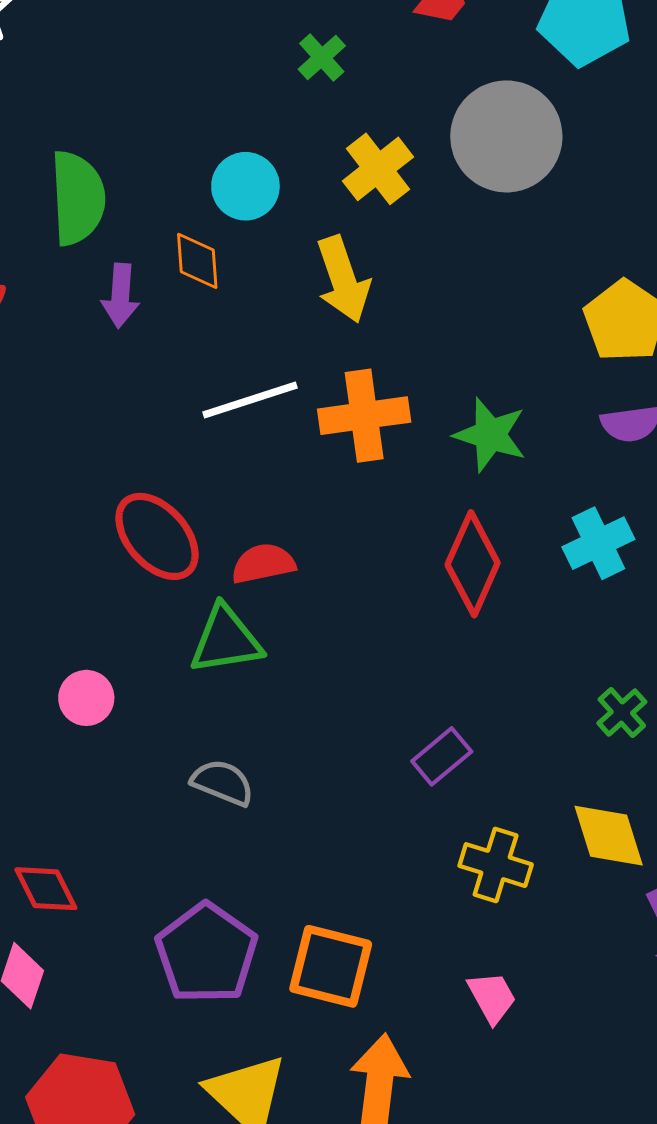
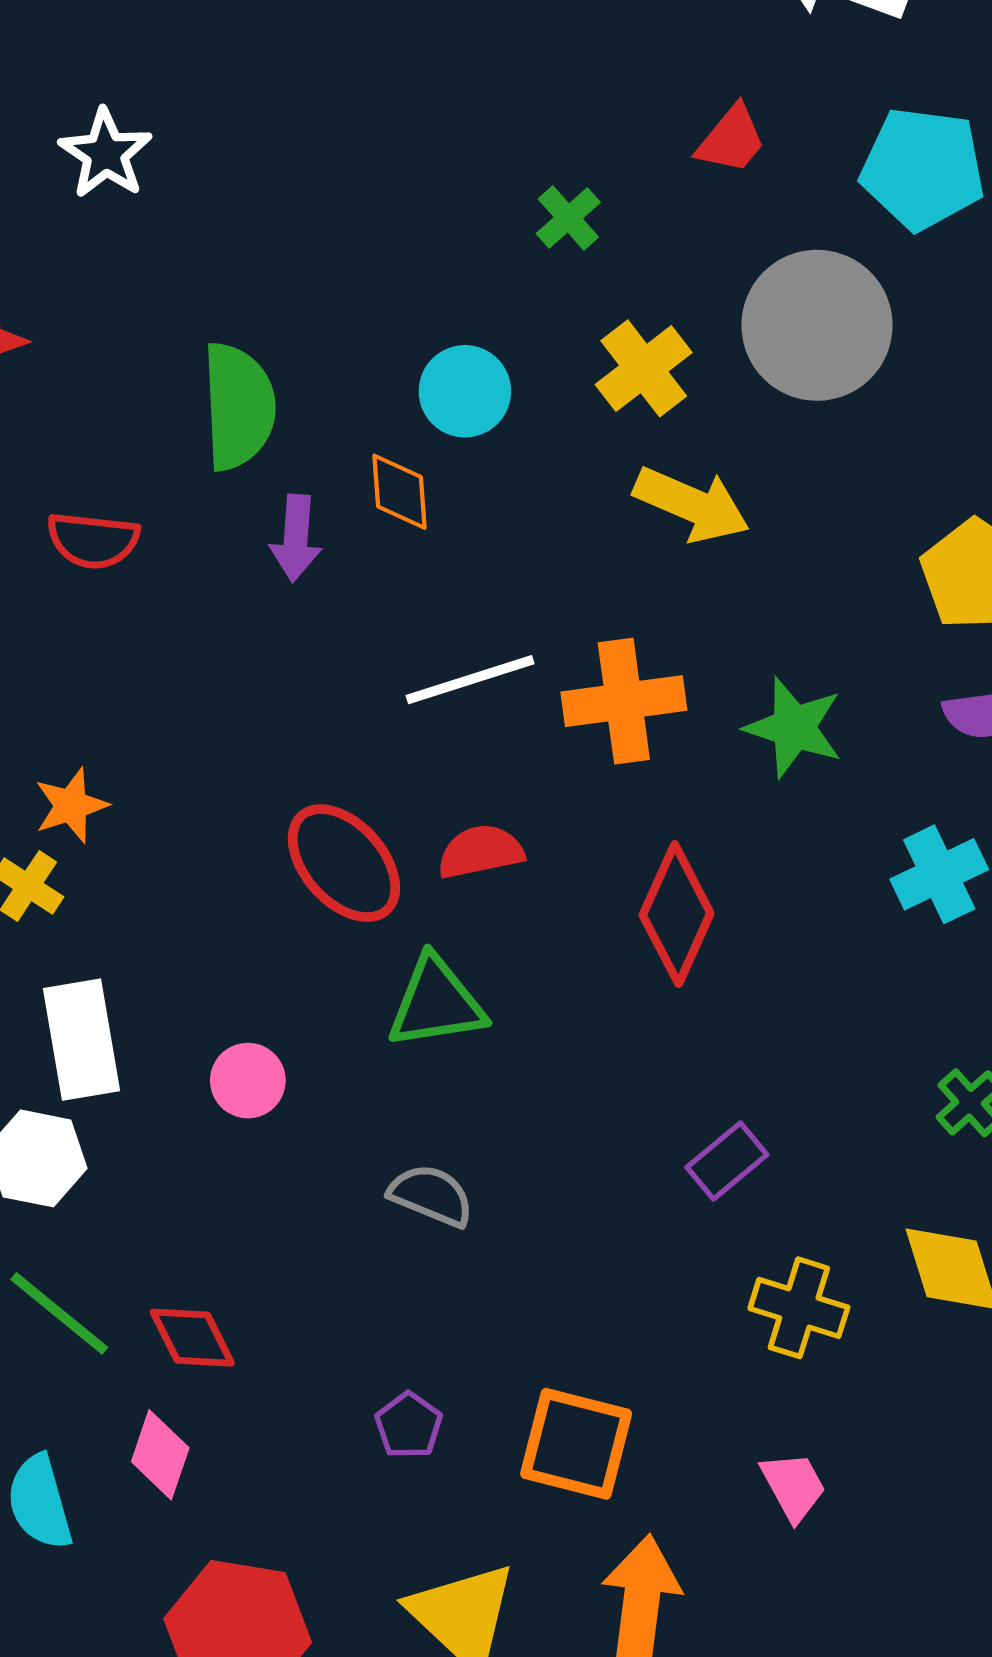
yellow arrow: (343, 279) -> (692, 504), moved, turned -48
red semicircle: (263, 564) -> (481, 852), moved
red diamond: (473, 564) -> (677, 914), moved
purple pentagon: (206, 953) -> (409, 1425), size x0.5

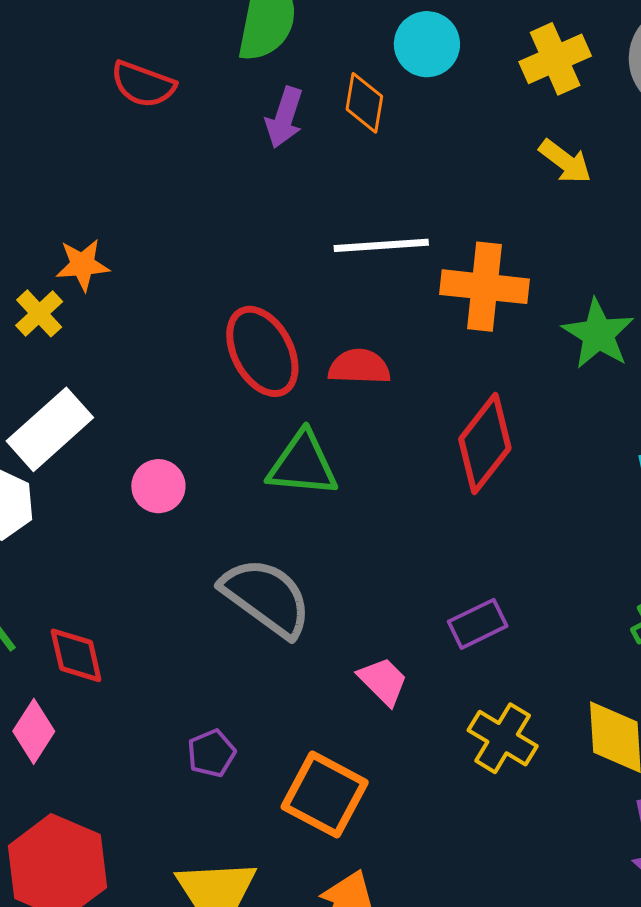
yellow arrow: (692, 504) -> (565, 162), size x0.7
white rectangle: (82, 1040) -> (50, 429), turned 44
gray semicircle: (431, 1195) -> (266, 597), size x1.6
pink trapezoid: (793, 1486) -> (383, 681), moved, turned -30

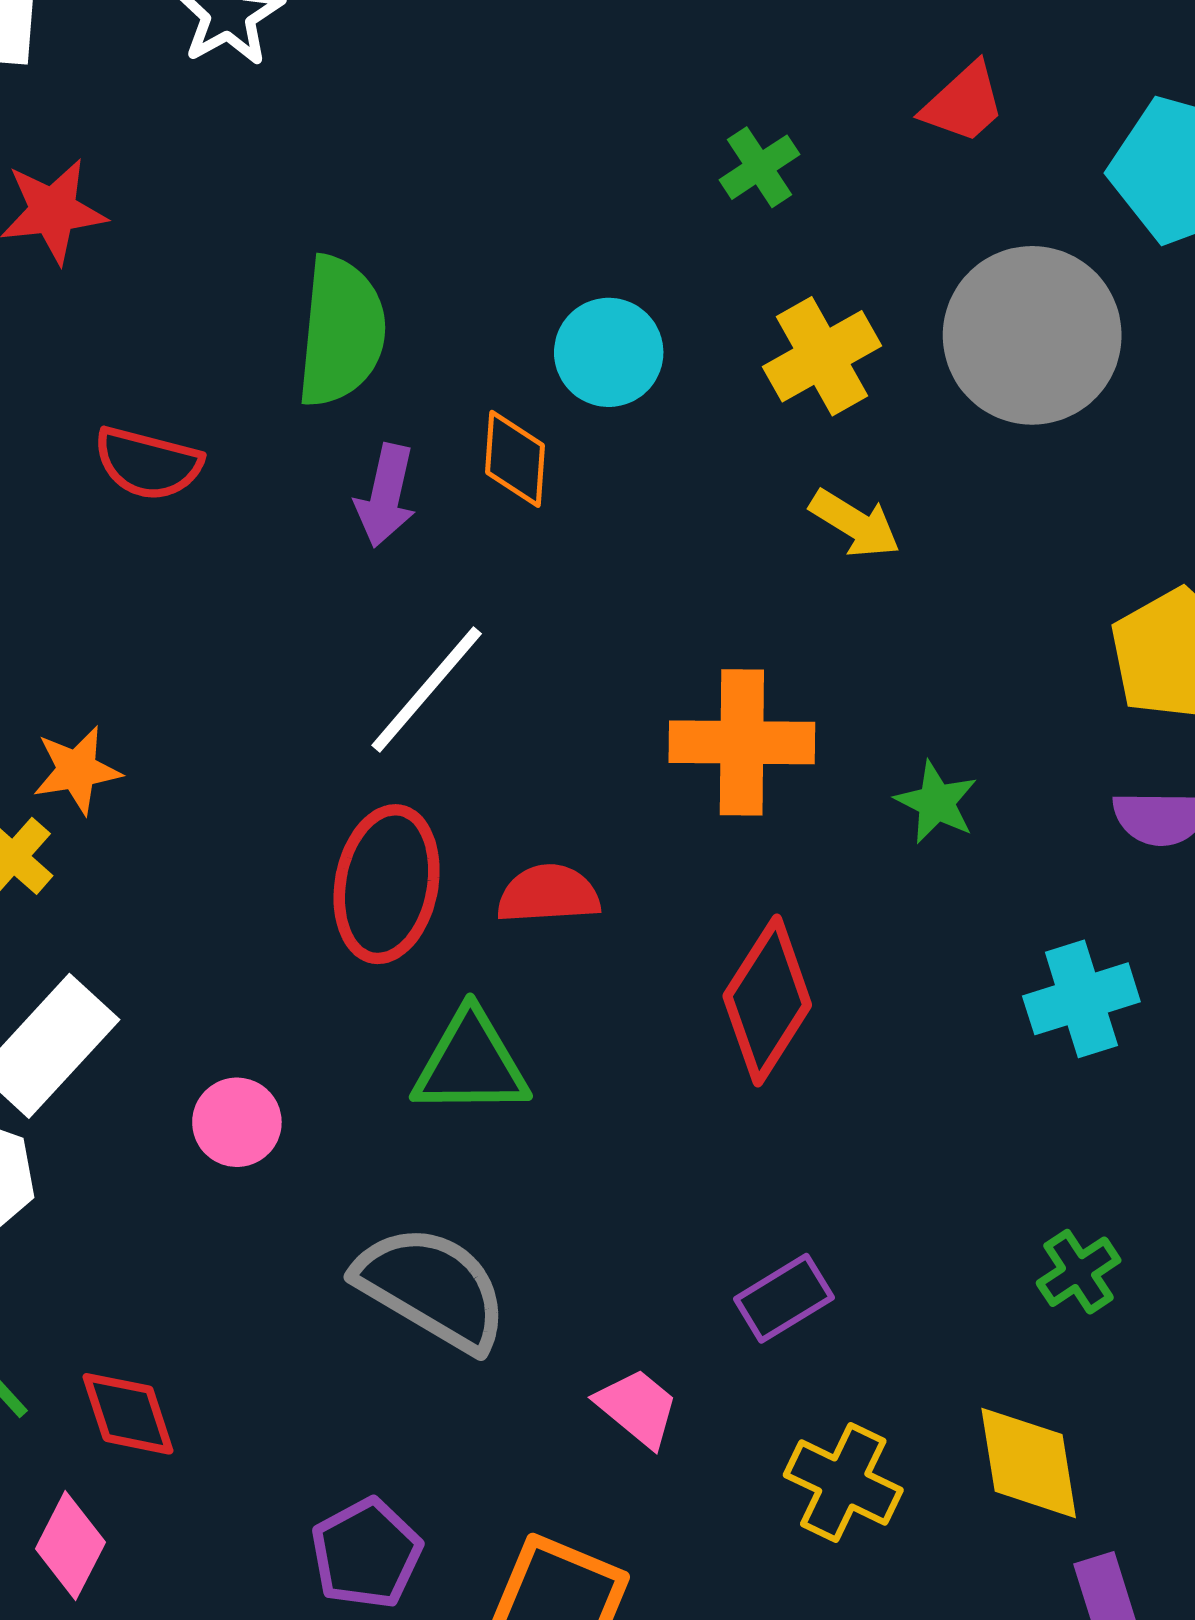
white line: (381, 245) -> (427, 689), moved, turned -40
green star: (598, 334) -> (936, 802), size x0.7
red ellipse: (262, 351) -> (387, 884), turned 44
purple pentagon: (211, 753) -> (366, 1554), size x1.4

